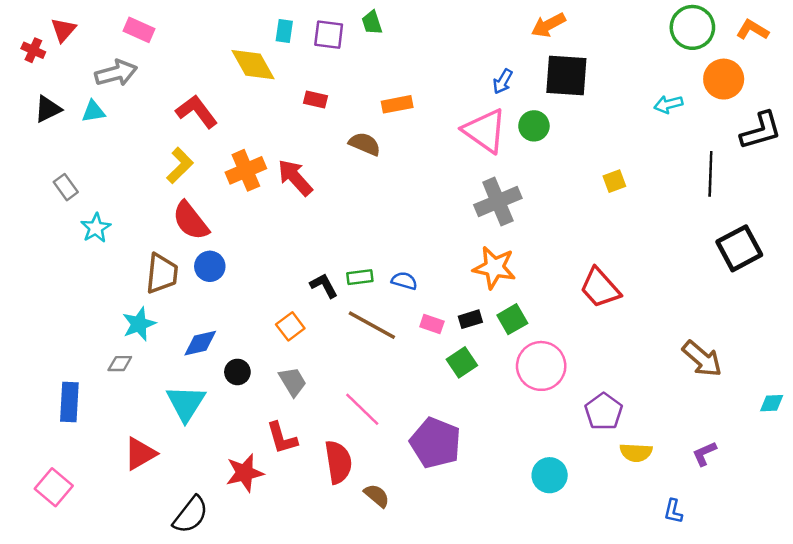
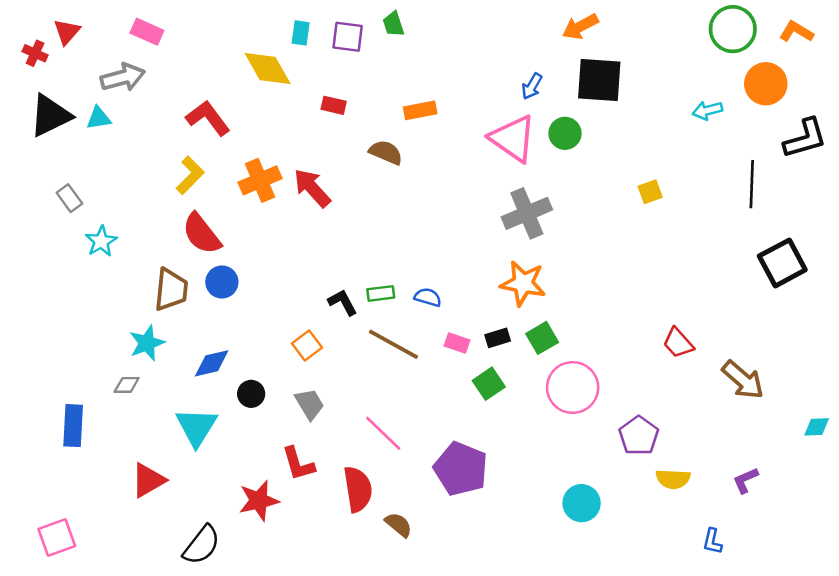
black triangle: (48, 109) -> (50, 116), size x1.5
red trapezoid: (600, 288) -> (678, 343), moved, size x0.7
pink square: (54, 487) -> (57, 537), moved, turned 30

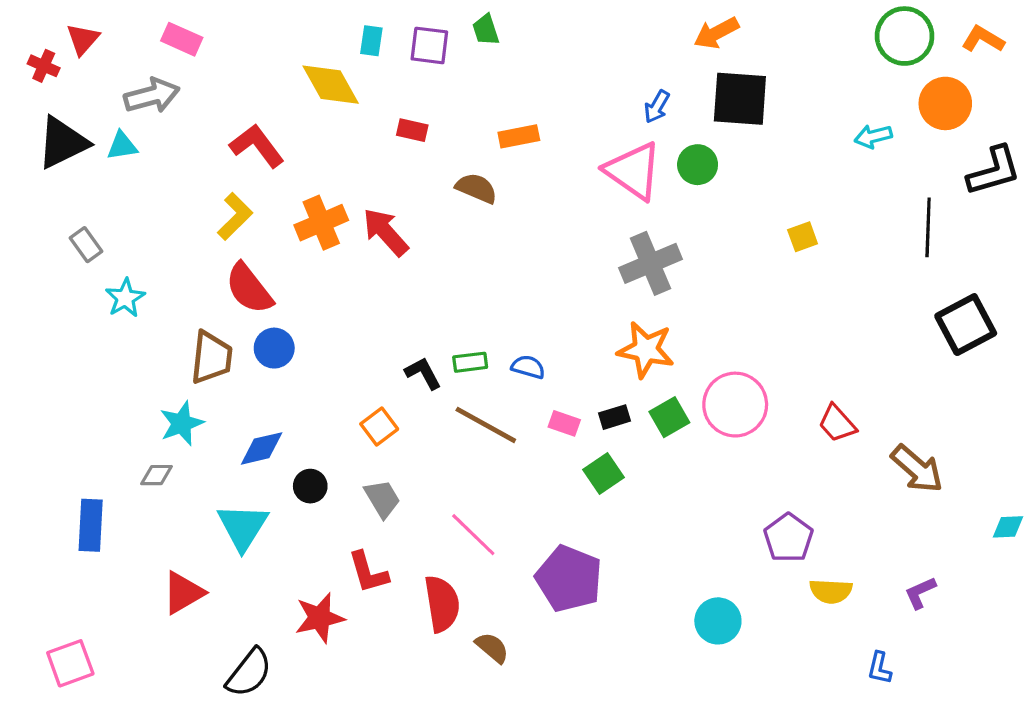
pink circle: (573, 387) -> (735, 405), moved

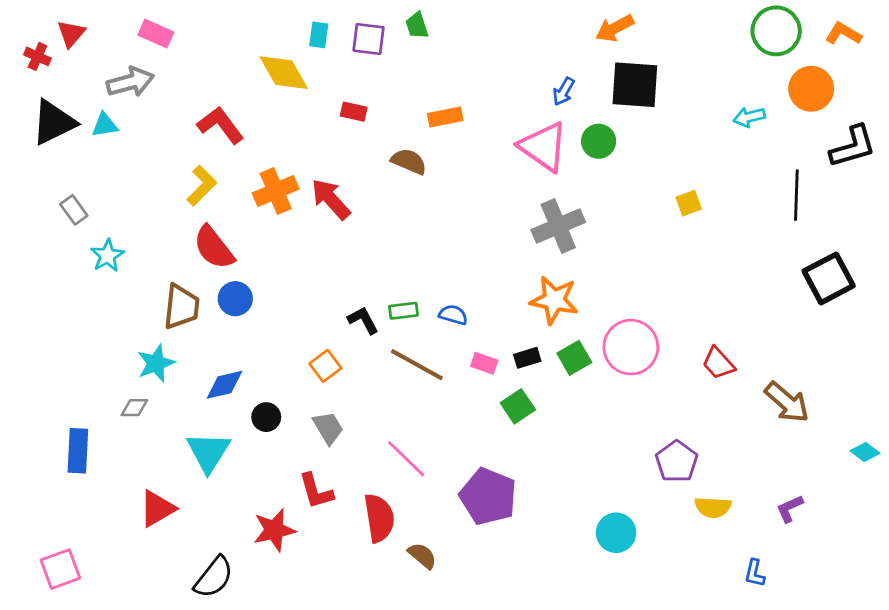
cyan diamond: (1008, 527) -> (865, 452), turned 40

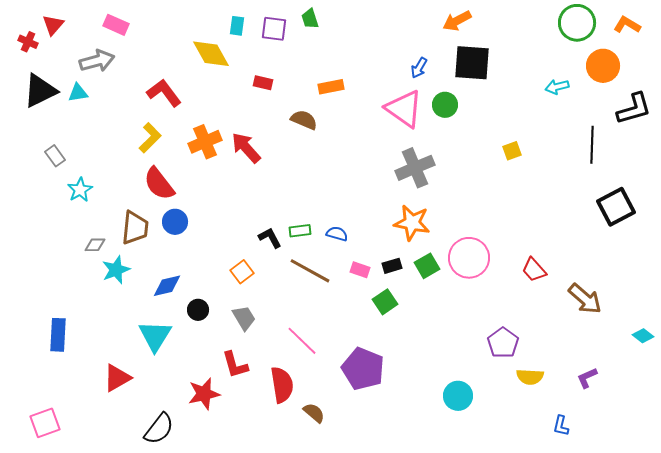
gray diamond: (134, 408) -> (95, 245), moved

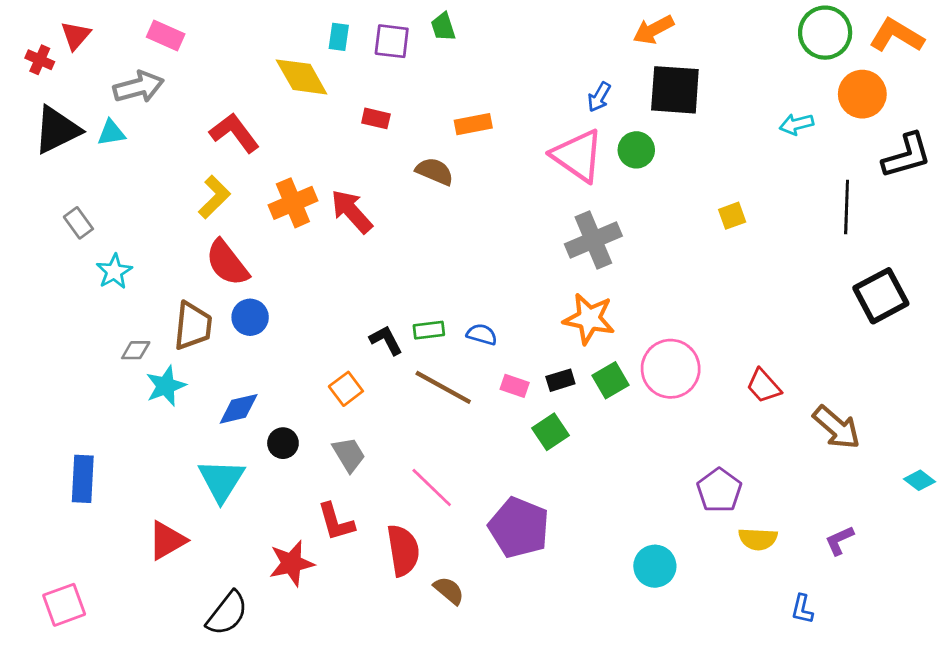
orange L-shape: (627, 25) -> (897, 35), size x1.4

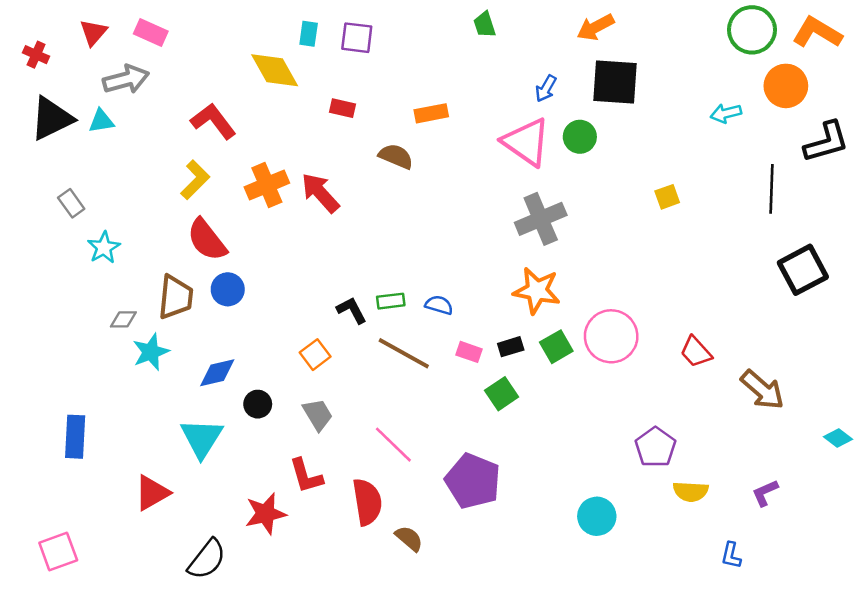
green trapezoid: (443, 27) -> (485, 25), moved
red triangle: (76, 35) -> (93, 32), moved

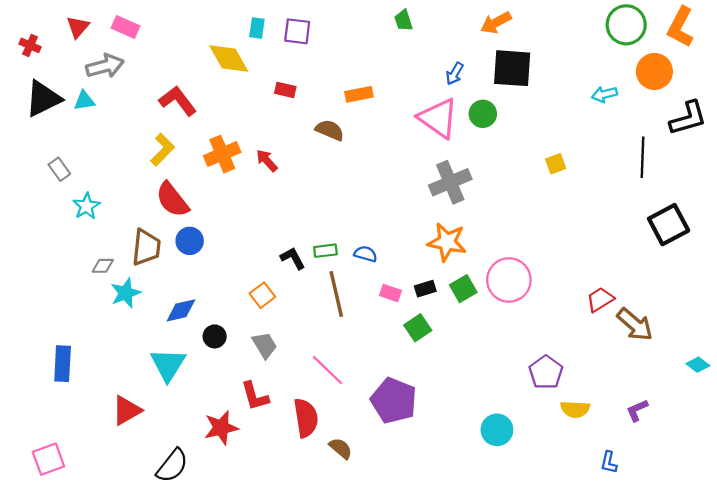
orange L-shape: (817, 32) -> (680, 27), turned -93
red arrow: (320, 193) -> (267, 161), size x0.7
red trapezoid: (696, 352) -> (600, 300), moved, turned 100
brown line: (404, 353) -> (336, 294), turned 48

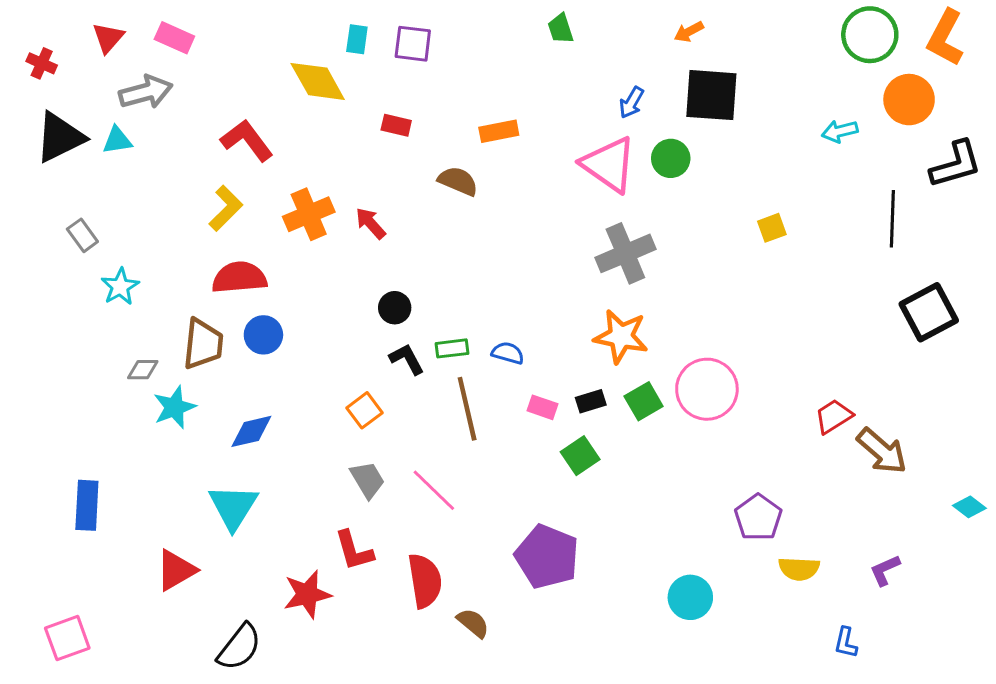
orange arrow: (496, 23) -> (689, 32), size x0.7
red semicircle: (172, 200) -> (239, 278), turned 123
black circle: (215, 336) -> (395, 308), moved
pink line: (328, 370) -> (434, 490), moved

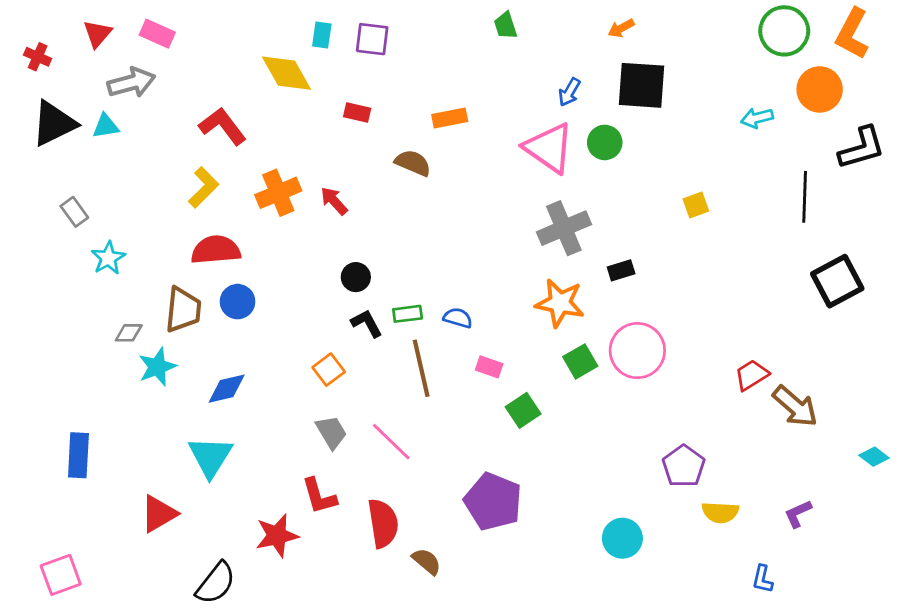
black rectangle: (591, 401) -> (621, 270), moved

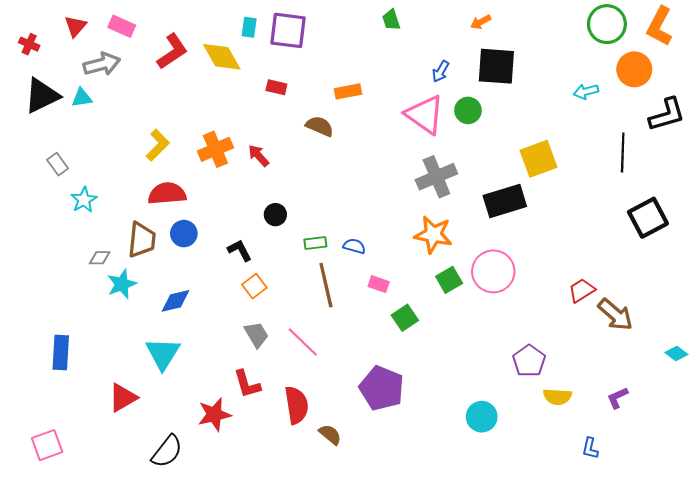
purple square: (372, 39) -> (288, 30), size x1.4
red L-shape: (223, 126) -> (172, 51), moved, turned 93
yellow square: (696, 205) -> (539, 159), size x1.8
black rectangle: (621, 270) -> (505, 201), moved, size x2.0
black L-shape: (367, 323) -> (240, 250), moved

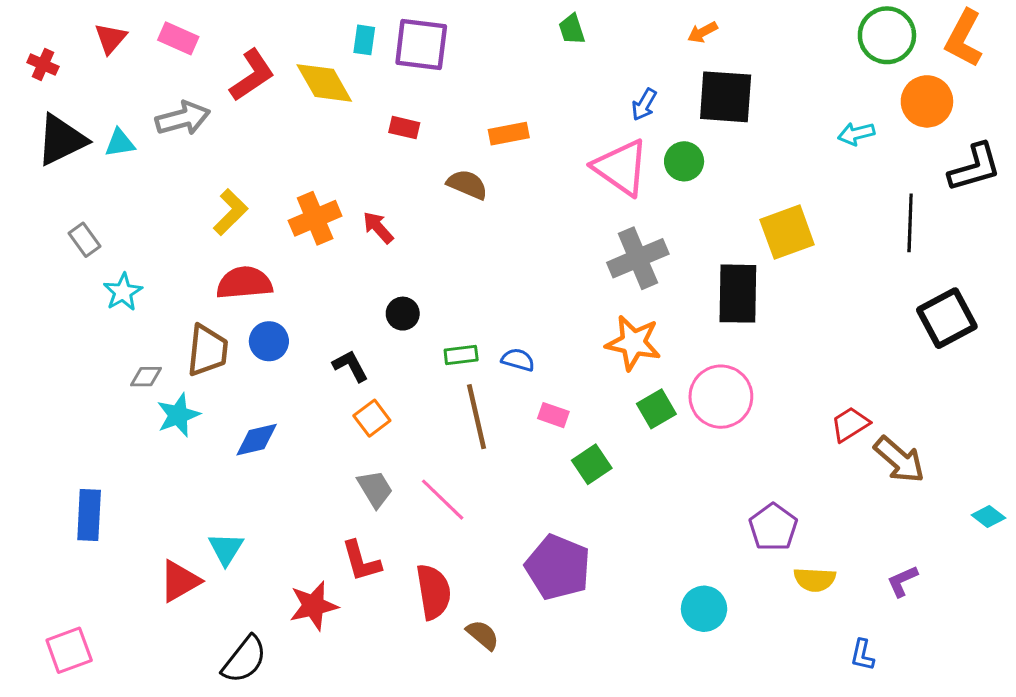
gray arrow: (102, 64) -> (183, 118), moved
black rectangle: (505, 201) -> (738, 294), turned -72
cyan triangle: (163, 354) -> (226, 549), moved, size x0.7

